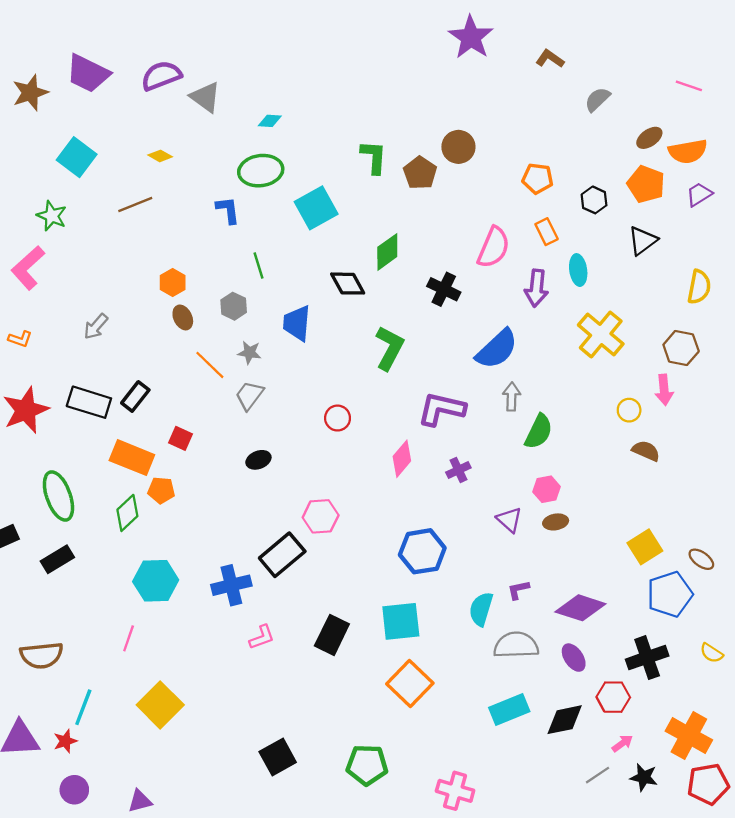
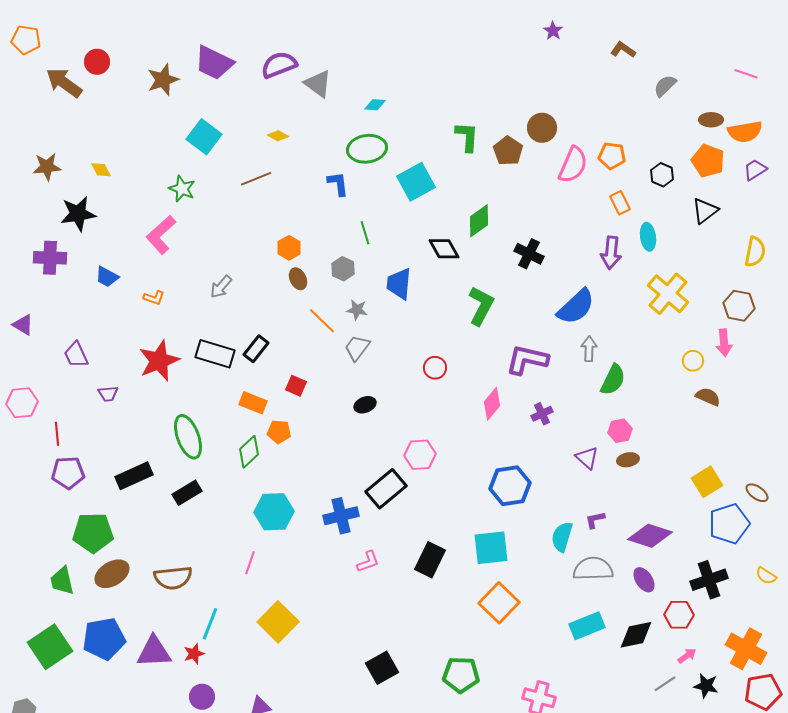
purple star: (471, 37) -> (553, 31), size x0.5
brown ellipse: (649, 138) -> (711, 120), turned 35
pink semicircle: (493, 247) -> (573, 165), moved
orange rectangle: (132, 458) -> (253, 403), size x0.7

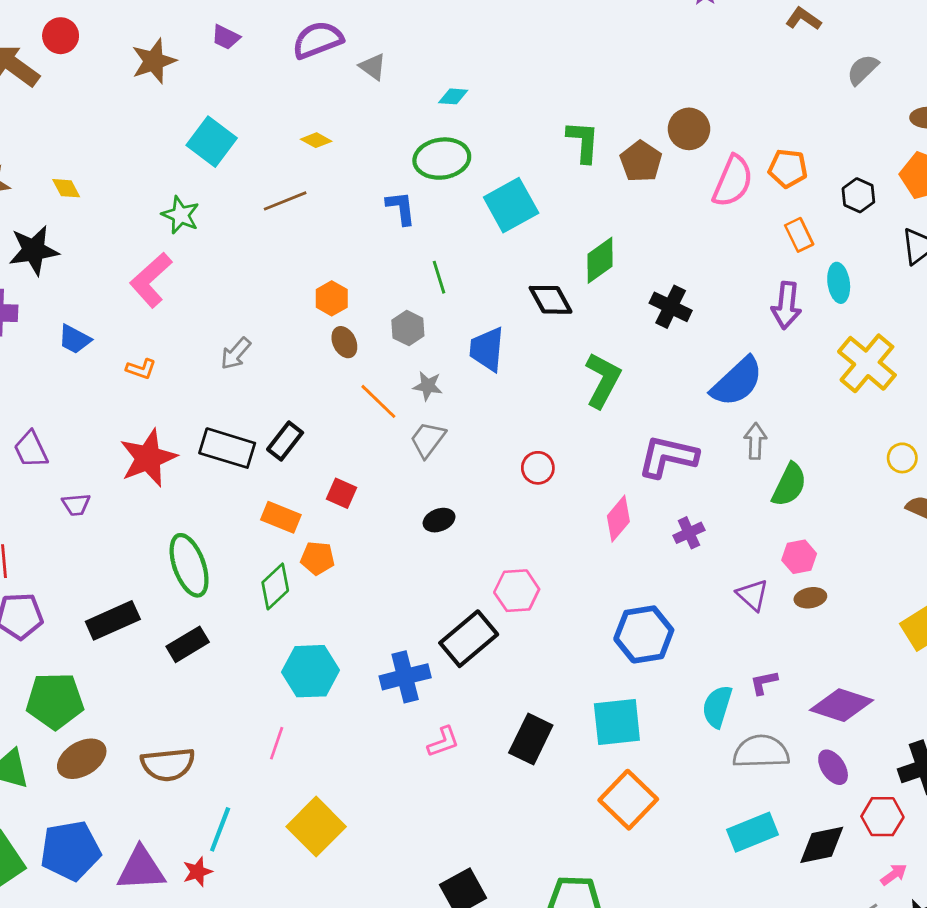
purple trapezoid: (214, 63) -> (226, 37), size x0.5
gray triangle: (318, 84) -> (373, 67), size x0.7

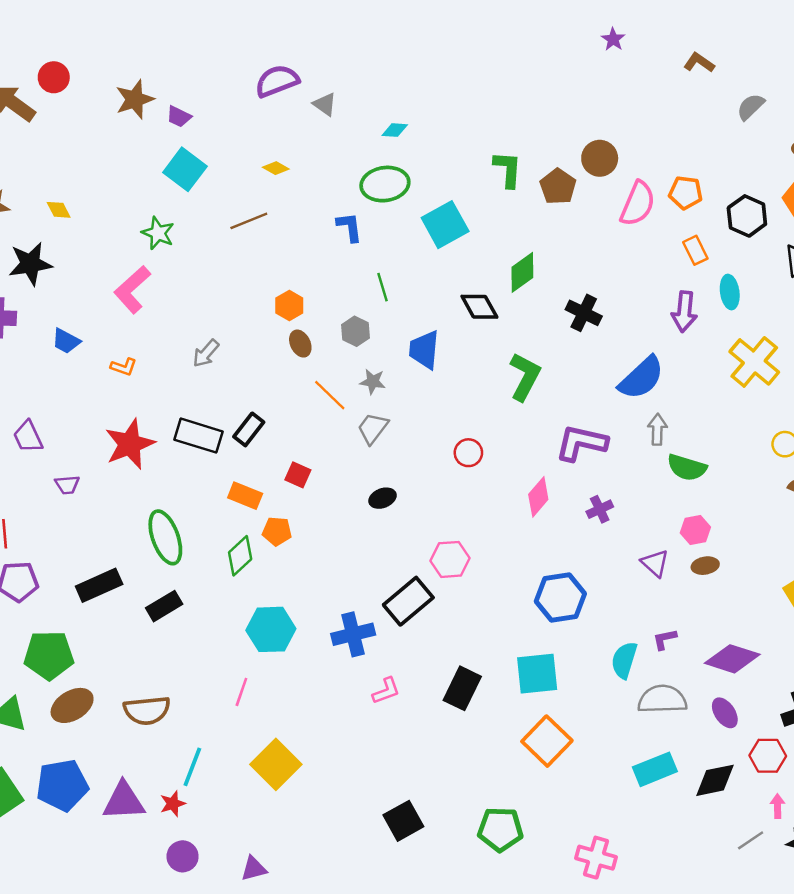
purple trapezoid: (226, 37) -> (179, 117), moved
black hexagon: (858, 195) -> (747, 216), size x1.4
green semicircle: (789, 485) -> (687, 467), turned 81
pink arrow: (894, 875) -> (778, 806), turned -55

